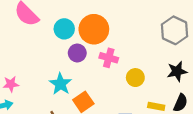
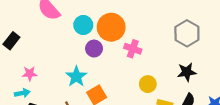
pink cross: (109, 58) -> (133, 49), moved
yellow circle: (135, 78) -> (148, 84), moved

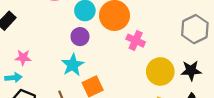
purple circle: (94, 49) -> (80, 37), moved
yellow circle: (148, 84) -> (160, 71), moved, size x1.5

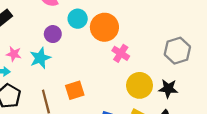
purple circle: (80, 37) -> (53, 34), moved
cyan star: (73, 65) -> (40, 58), moved

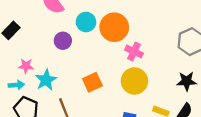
cyan star: (40, 58) -> (46, 80), moved
yellow circle: (140, 85) -> (134, 81), moved
orange square: (75, 90) -> (92, 82), moved

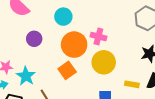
cyan circle: (86, 22) -> (63, 17), moved
orange circle: (114, 27) -> (74, 45), moved

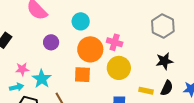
orange square: (67, 70) -> (82, 75), turned 36

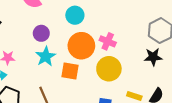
black star: (164, 61) -> (153, 57), moved
cyan star: (42, 79) -> (46, 56), moved

